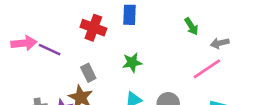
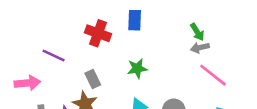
pink arrow: (24, 43) -> (27, 83), moved
gray arrow: (220, 43) -> (200, 48), moved
pink line: (207, 69) -> (213, 75), turned 72

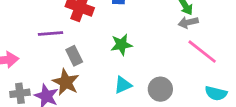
purple line: (54, 55) -> (51, 34), moved, turned -30

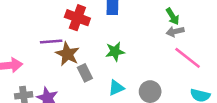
gray rectangle: (74, 56) -> (85, 73), moved
brown star: (66, 82) -> (67, 54), moved

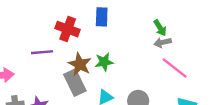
brown star: (67, 54) -> (80, 64), moved
gray rectangle: (85, 73) -> (75, 83), size x1.5

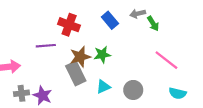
blue rectangle: (102, 17) -> (110, 20), moved, turned -42
gray arrow: (163, 42) -> (138, 14), moved
brown star: (80, 64) -> (80, 57), turned 30

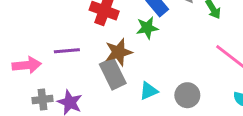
purple line: (46, 46) -> (67, 51), moved
green star: (102, 55) -> (147, 28), moved

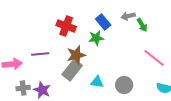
gray rectangle: (113, 74) -> (72, 70), turned 65
cyan triangle: (149, 91) -> (97, 82), turned 32

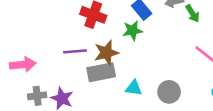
purple line: (40, 54) -> (75, 51), moved
gray rectangle: (72, 70) -> (101, 72), turned 40

